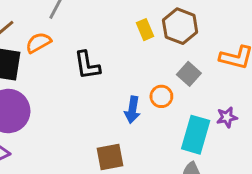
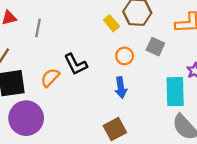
orange semicircle: (38, 43) -> (50, 78), moved
orange circle: (161, 96) -> (125, 56), moved

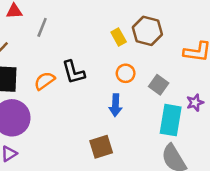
gray square: (155, 47) -> (159, 85), moved

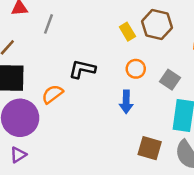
black L-shape: (74, 72) -> (82, 69), turned 120
orange semicircle: (45, 81) -> (52, 94), moved
brown square: (101, 147) -> (150, 148), moved, turned 35

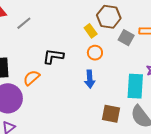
gray line: (49, 24) -> (24, 23), turned 35
yellow rectangle: (127, 32) -> (91, 31), moved
gray square: (170, 80) -> (126, 38), moved

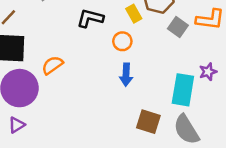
orange circle: (95, 53) -> (122, 41), moved
black L-shape: (53, 56) -> (90, 18), moved

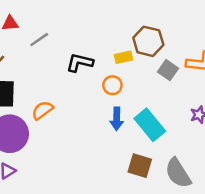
yellow rectangle: (134, 14) -> (123, 57), turned -72
cyan rectangle: (183, 90) -> (150, 125), moved, turned -48

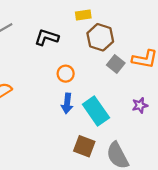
yellow rectangle: (123, 57) -> (83, 15), moved
black L-shape: (80, 62) -> (47, 37), moved

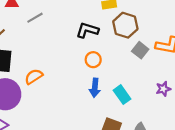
black L-shape: (47, 37) -> (87, 30), moved
cyan rectangle: (96, 111) -> (122, 95), size x0.7

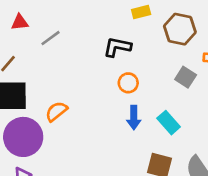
brown hexagon: (125, 25) -> (180, 29), moved
gray square: (140, 50) -> (186, 77), moved

